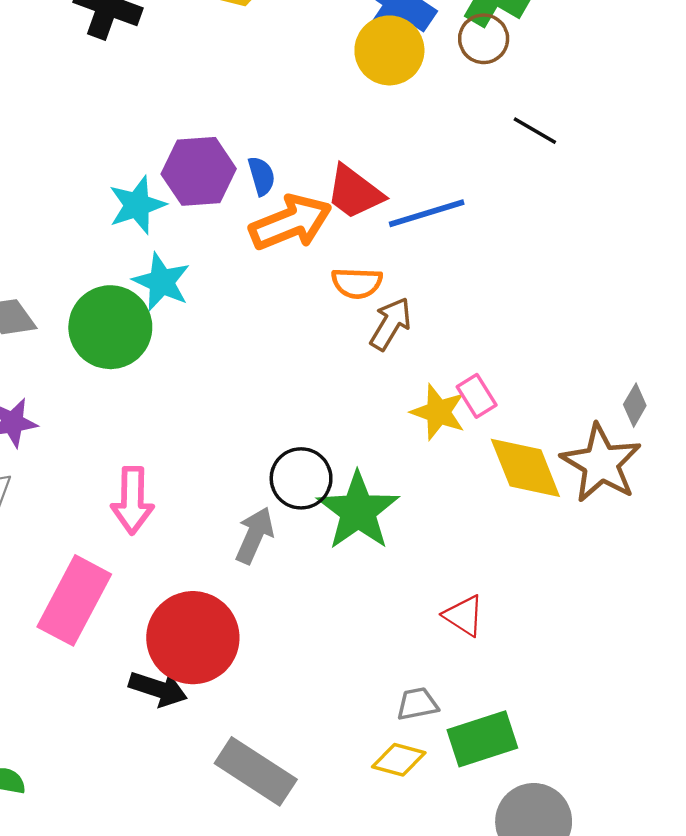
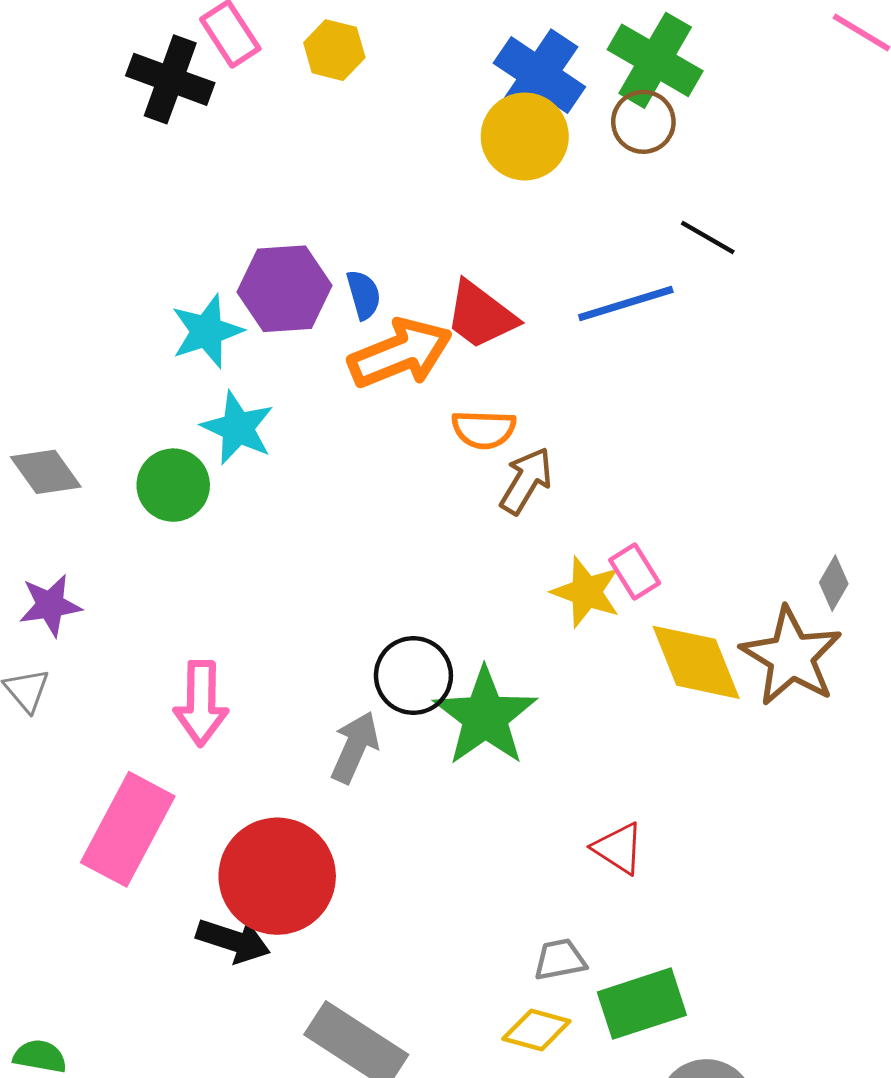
blue line: (427, 213) -> (626, 303), moved
green circle: (110, 327) -> (173, 485), size x0.7

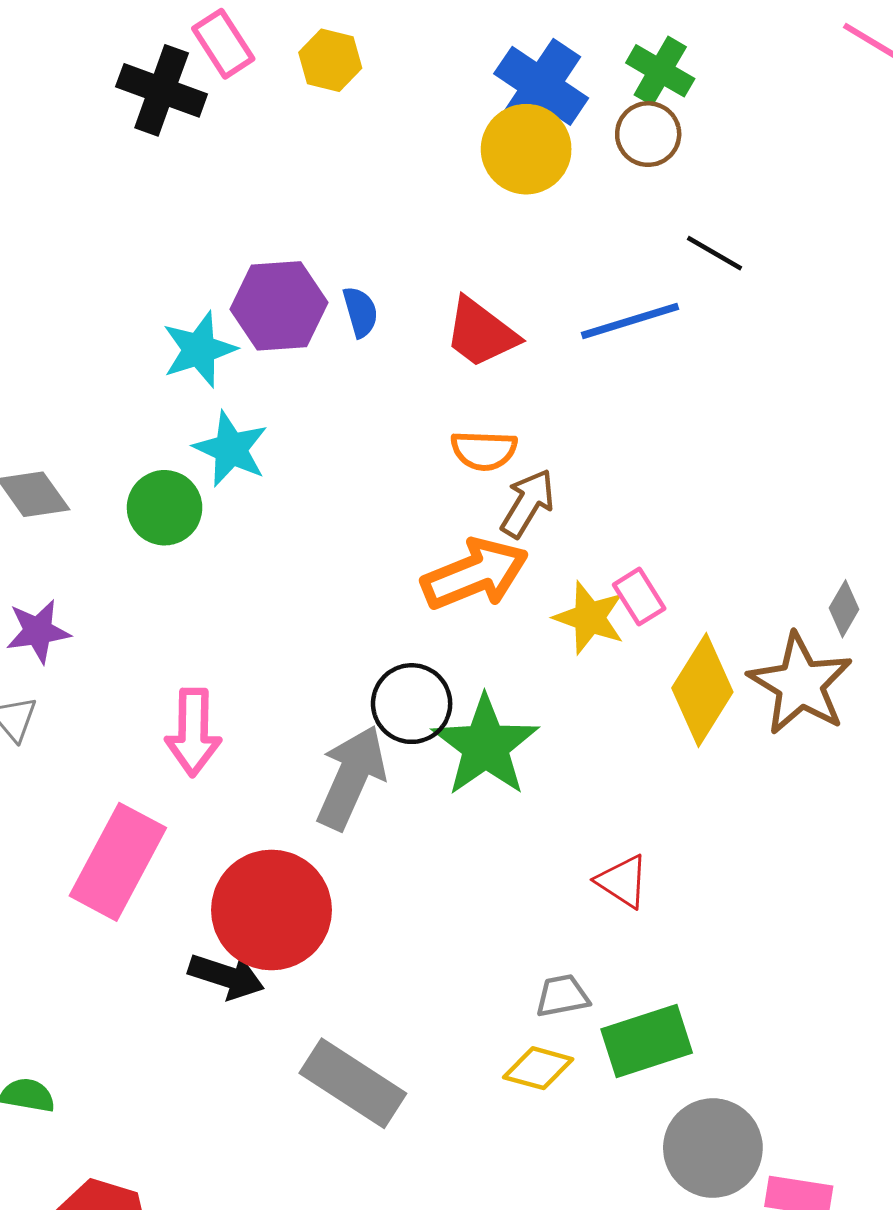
green cross: (655, 60) -> (660, 71), size x0.7
orange arrow: (400, 353) -> (475, 574), moved
yellow diamond: (696, 662) -> (702, 690), turned 54
gray arrow: (355, 747) -> (351, 777), size x1.4

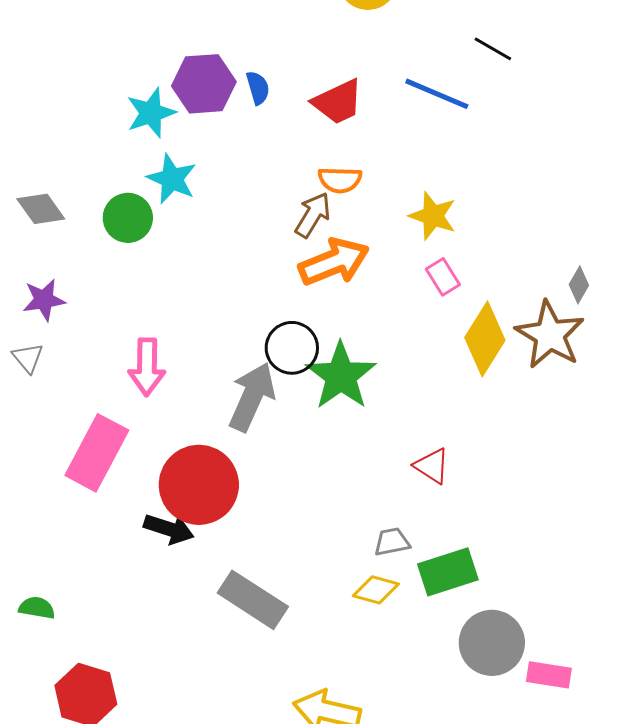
blue line: (630, 321) -> (437, 94), turned 40
red trapezoid: (481, 333) -> (338, 102), turned -62
brown arrow: (528, 503) -> (313, 215), moved
yellow star: (589, 618) -> (433, 216), moved

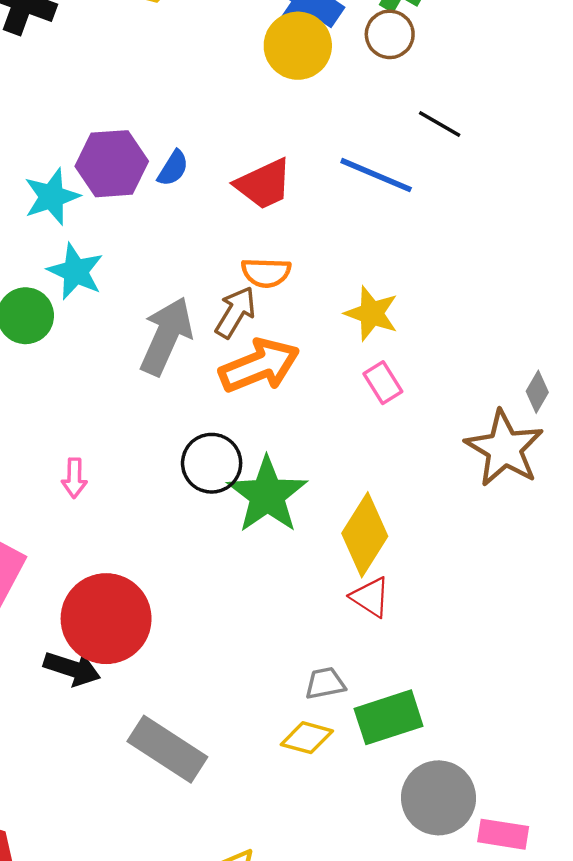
blue semicircle: (258, 88) -> (173, 168), turned 48
yellow diamond: (485, 339) -> (365, 535), moved
pink arrow: (147, 367) -> (74, 478), moved, size x0.6
gray arrow: (252, 397) -> (166, 336), moved

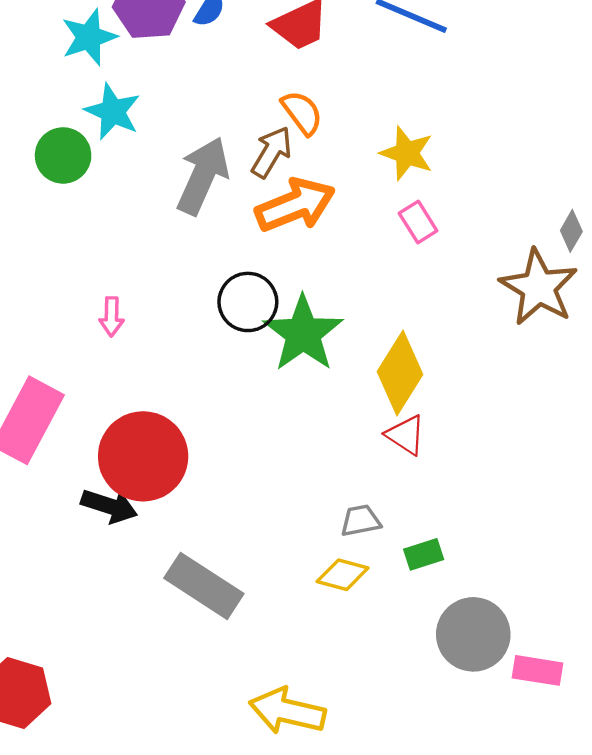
orange semicircle: (266, 273) -> (302, 113), turned -129
green rectangle: (389, 717) -> (424, 554), size x0.6

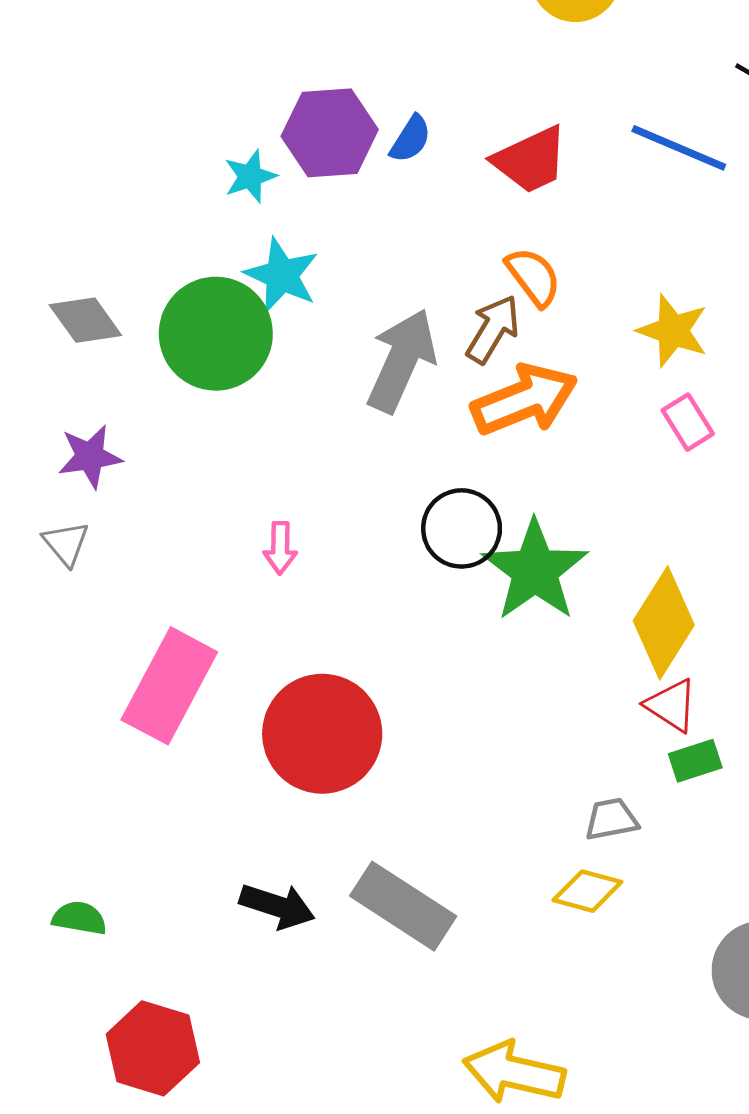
cyan star: (89, 37) -> (250, 176), size x0.7
green circle: (63, 155) -> (216, 334), size x1.5
black arrow: (109, 506) -> (277, 906), moved
green rectangle: (424, 554) -> (695, 761), moved

